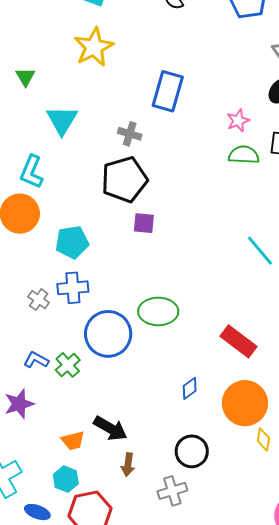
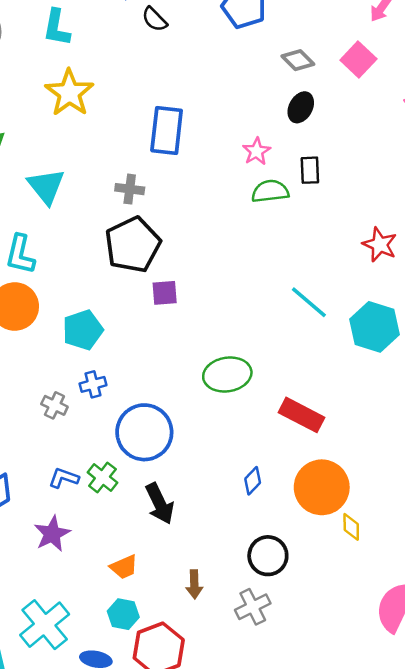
blue cross: (73, 288) -> (93, 384), size x0.7
green ellipse: (158, 311) -> (227, 375), moved
black arrow: (110, 428) -> (160, 504), moved, turned 44

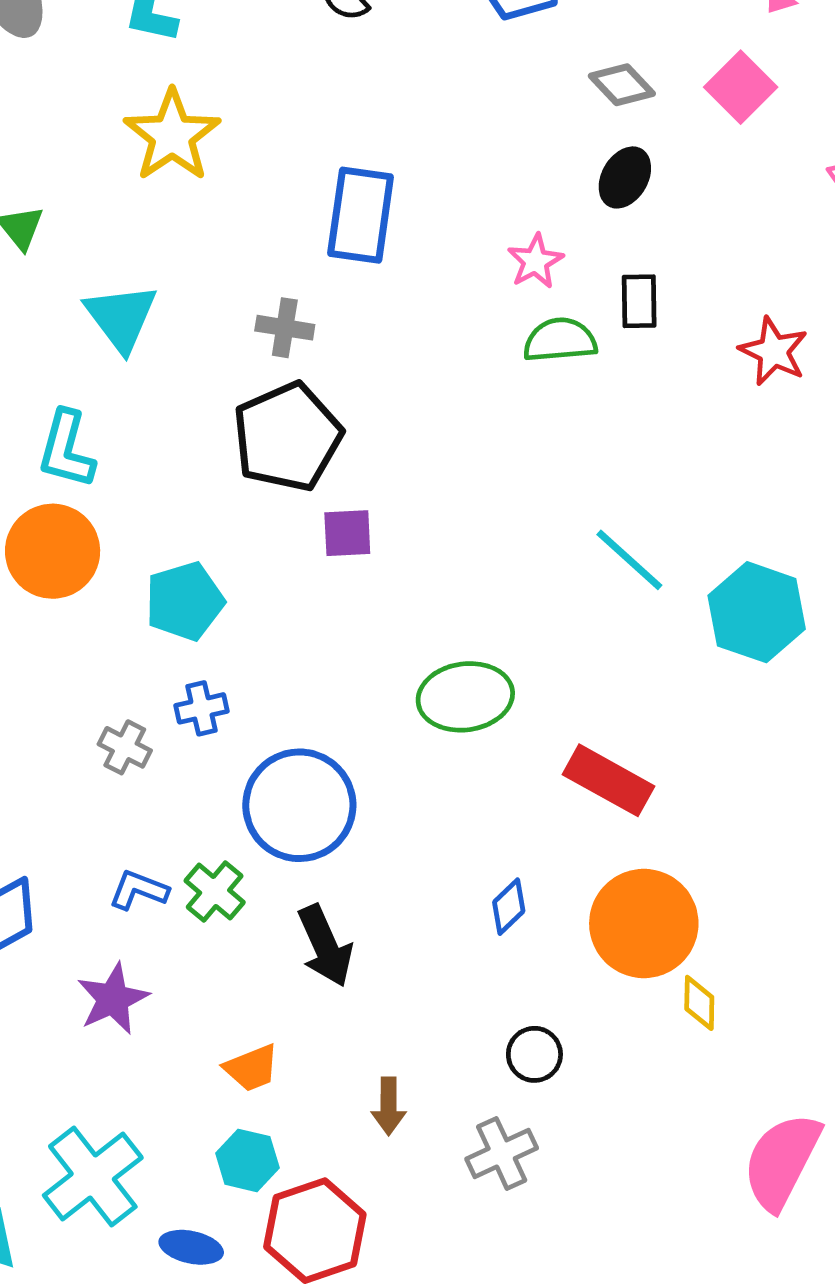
red star: (380, 245) -> (774, 351), moved
black circle: (268, 556) -> (534, 1054), size x0.7

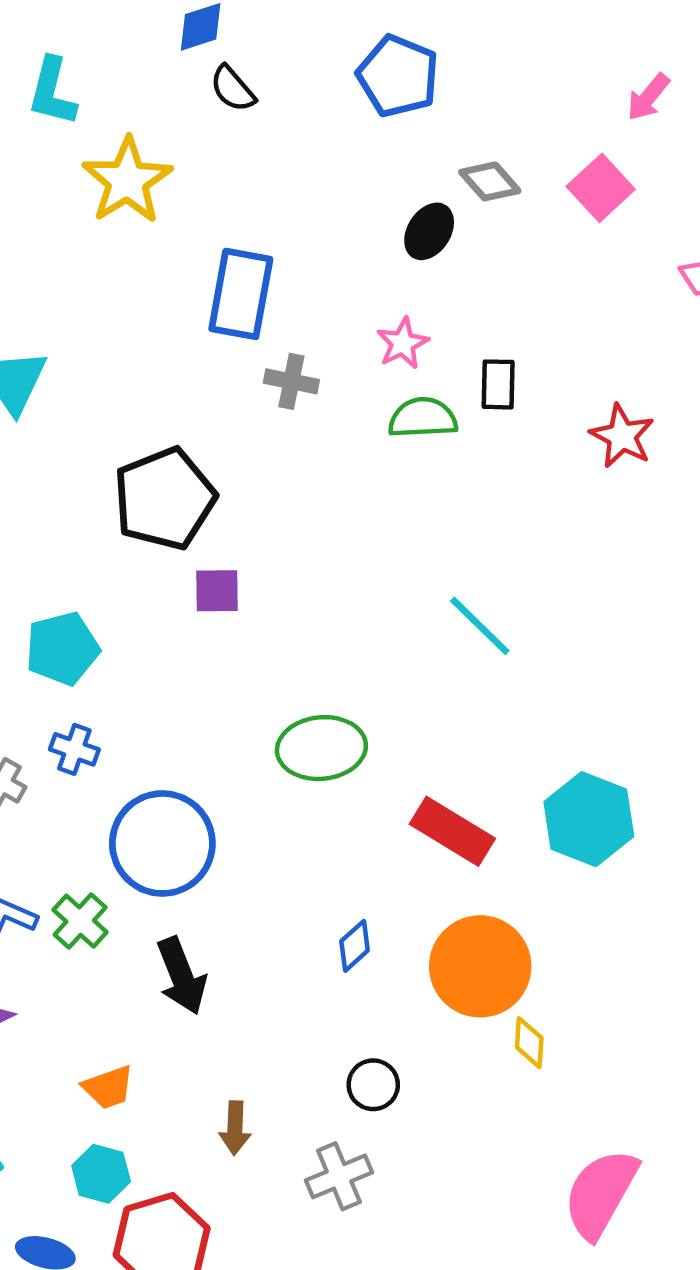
yellow star: (172, 136) -> (127, 181), moved
black ellipse: (625, 177) -> (429, 231), moved
gray cross: (285, 328) -> (291, 381), moved
cyan hexagon: (757, 612) -> (589, 819), moved
blue cross: (201, 708) -> (74, 749), turned 30

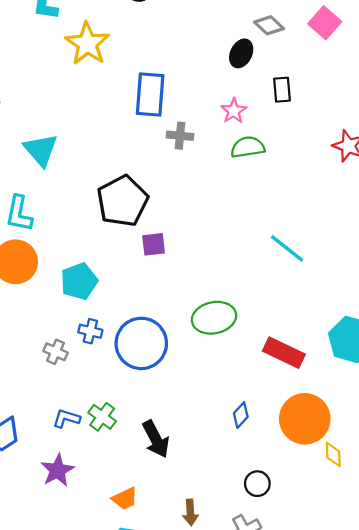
black rectangle: (498, 384) -> (282, 90), moved
blue circle: (162, 843) -> (141, 343), moved

